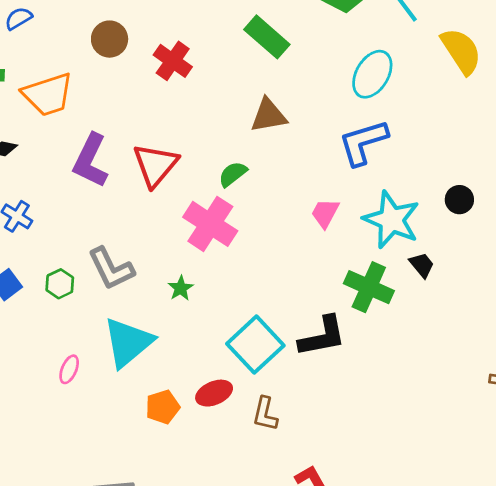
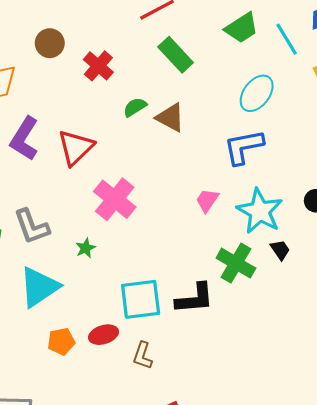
brown triangle: (269, 116) -> (170, 118), turned 32
green semicircle: (233, 174) -> (135, 107), moved
cyan square: (255, 345) -> (141, 299), turned 30

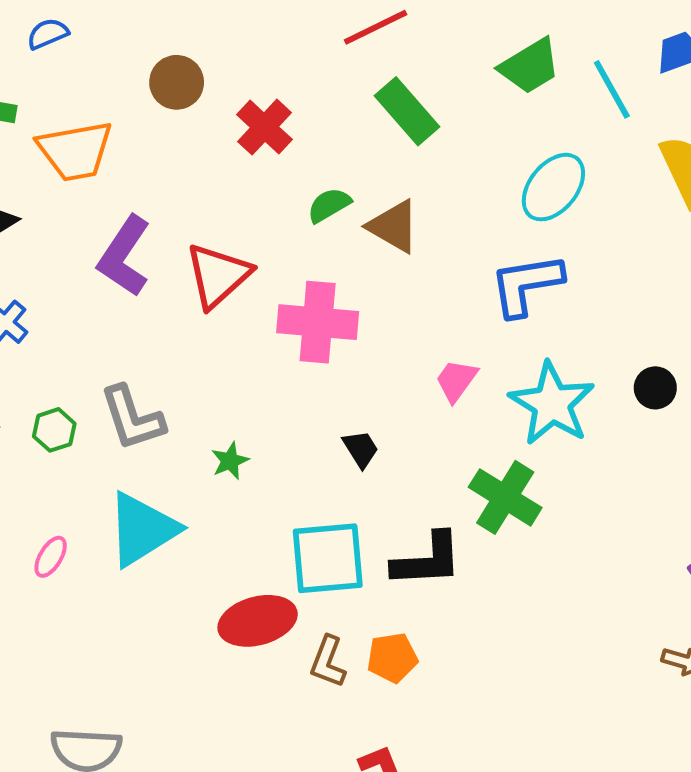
pink cross: (115, 199) -> (318, 322), moved, turned -36
black trapezoid: (280, 250) -> (361, 449), moved
red ellipse: (103, 335) -> (258, 621), size x1.4
orange pentagon: (61, 341) -> (392, 658), moved

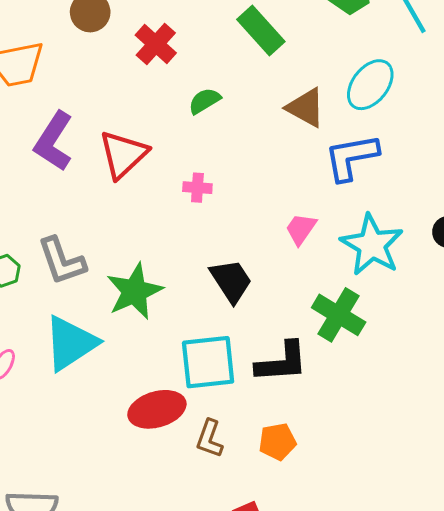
brown triangle: (393, 226) -> (306, 108), moved
pink cross: (318, 322) -> (197, 188), size x0.5
black trapezoid: (361, 449) -> (231, 281), size x1.6
green star: (230, 461) -> (134, 291), size x2.0
orange pentagon: (392, 658) -> (277, 442), moved

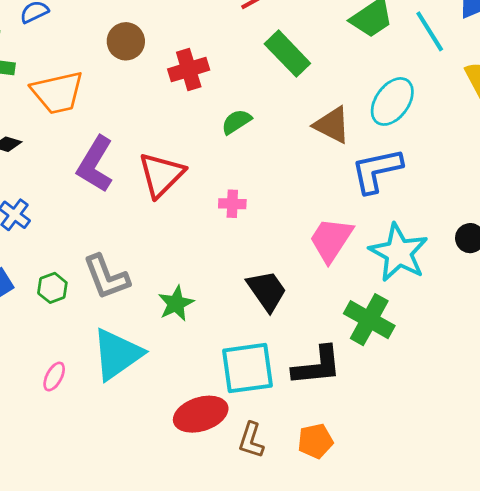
red cross: (156, 44) -> (189, 70), turned 33
pink trapezoid: (301, 229) -> (331, 240), size x1.5
green star: (134, 291) -> (176, 303), size x0.7

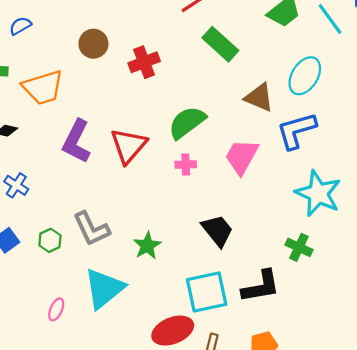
green semicircle: (236, 122) -> (187, 122), moved, size x1.6
pink trapezoid: (331, 240) -> (242, 157), moved
green cross: (369, 320) -> (299, 247), size x0.7

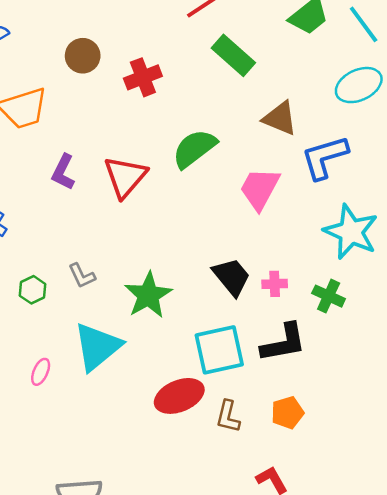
cyan ellipse: (305, 76) -> (359, 85), moved, turned 33
purple L-shape: (76, 141) -> (63, 172), size x0.7
pink cross: (186, 165) -> (275, 284), moved
gray L-shape: (91, 229) -> (82, 276), size x0.6
green star: (147, 246) -> (148, 295), size x1.4

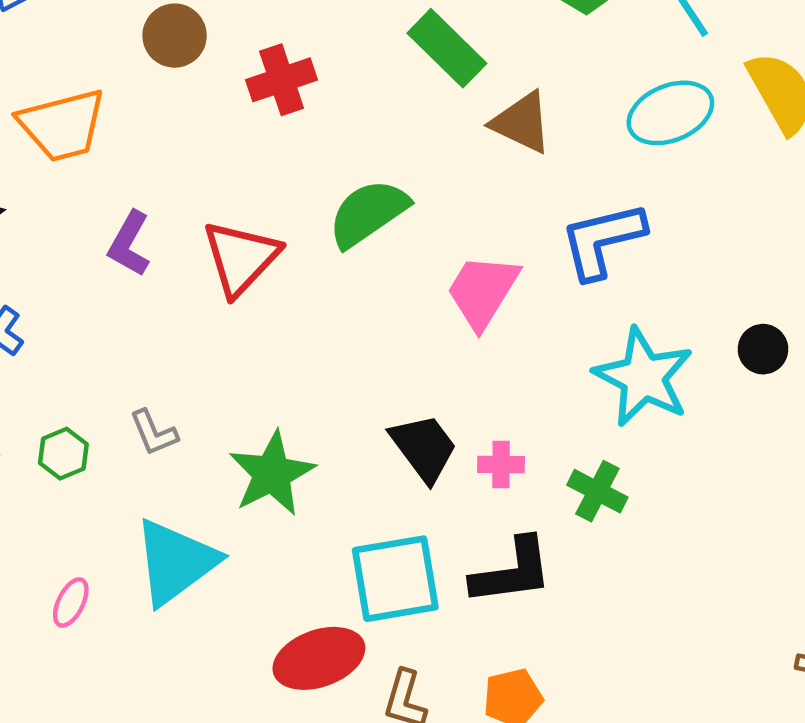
brown triangle: (280, 118) -> (522, 123), moved

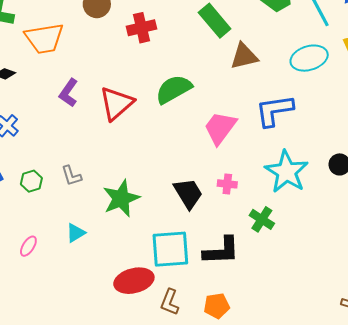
brown triangle: (522, 123) -> (244, 56), turned -44
pink cross: (501, 464) -> (227, 184), moved
cyan triangle: (176, 562) -> (76, 233), size x0.5

